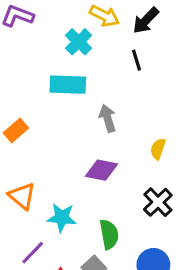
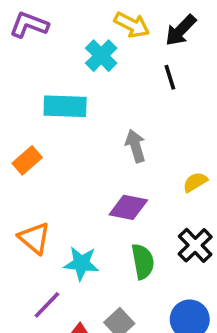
cyan rectangle: (68, 85) -> (65, 106), moved
yellow semicircle: (158, 149) -> (195, 182), turned 40
green semicircle: (109, 234) -> (143, 262), moved

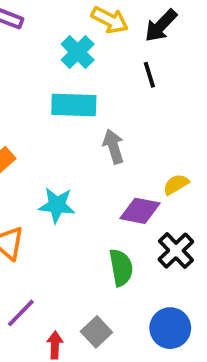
cyan rectangle: (65, 106) -> (74, 105), moved
purple diamond: (128, 207) -> (140, 211), moved
cyan star: (81, 263) -> (57, 205), moved

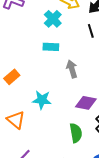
cyan rectangle: (74, 105) -> (51, 47), size x0.7

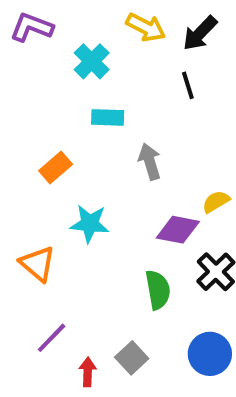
cyan cross: (53, 19) -> (92, 61), moved
orange rectangle: (12, 77) -> (56, 168), moved

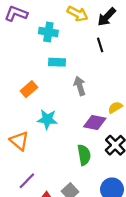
cyan cross: (92, 61) -> (48, 32), turned -36

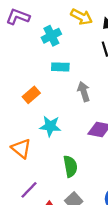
cyan cross: (48, 32) -> (51, 36), turned -36
green semicircle: (84, 155) -> (70, 166), moved

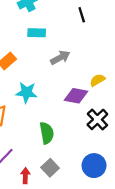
gray arrow: (84, 92) -> (60, 58), turned 78

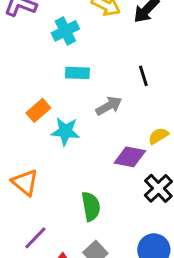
black line: (82, 15) -> (143, 76), moved
cyan star: (26, 92) -> (65, 131), moved

